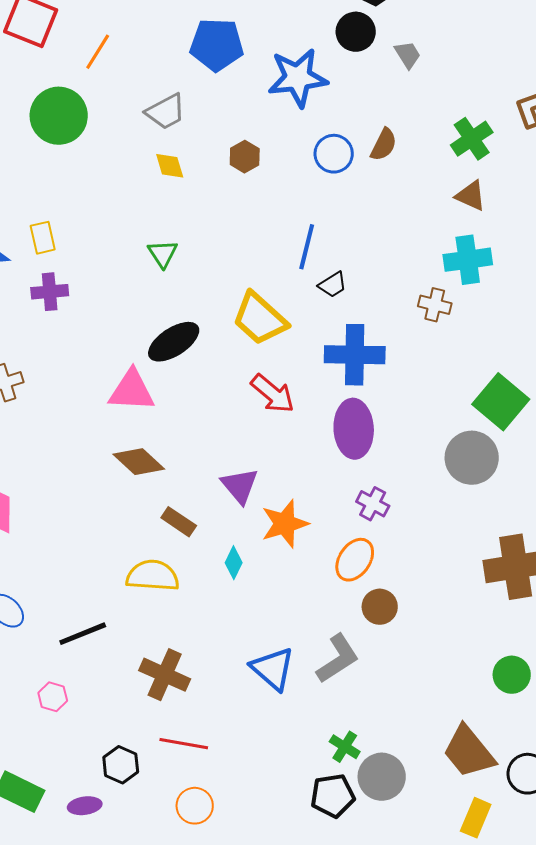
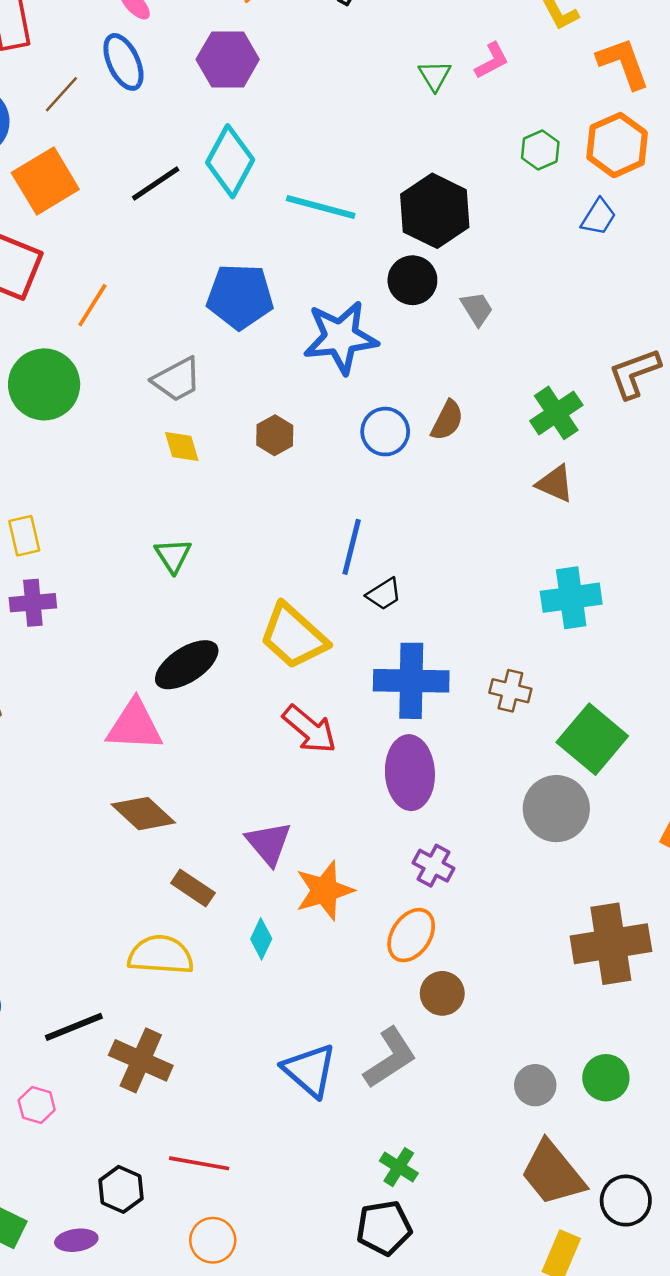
cyan cross: (468, 260) -> (571, 598), moved
brown cross: (435, 305) -> (510, 691), moved
brown cross: (165, 675) -> (141, 1060), moved
gray circle: (382, 777) -> (535, 1085), moved, size x0.7

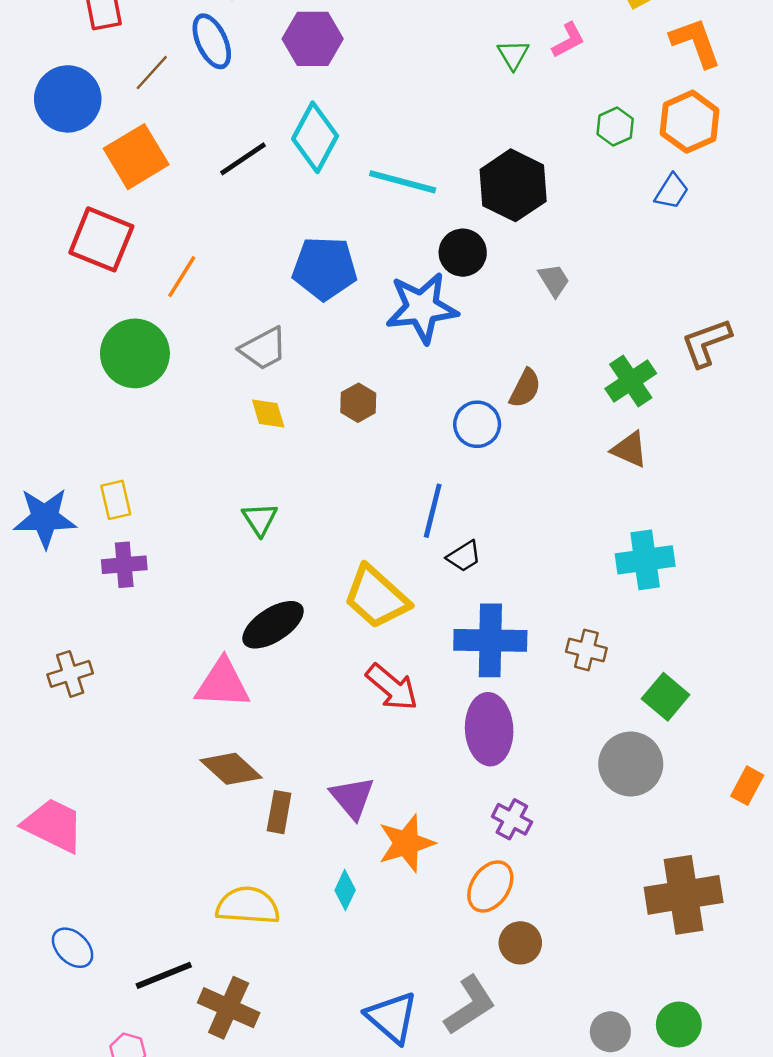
black circle: (412, 280) -> (463, 253), moved
blue circle: (385, 432) -> (477, 424), moved
green square: (592, 739) -> (666, 697), size x0.7
brown rectangle: (193, 888) -> (279, 812), moved, turned 66

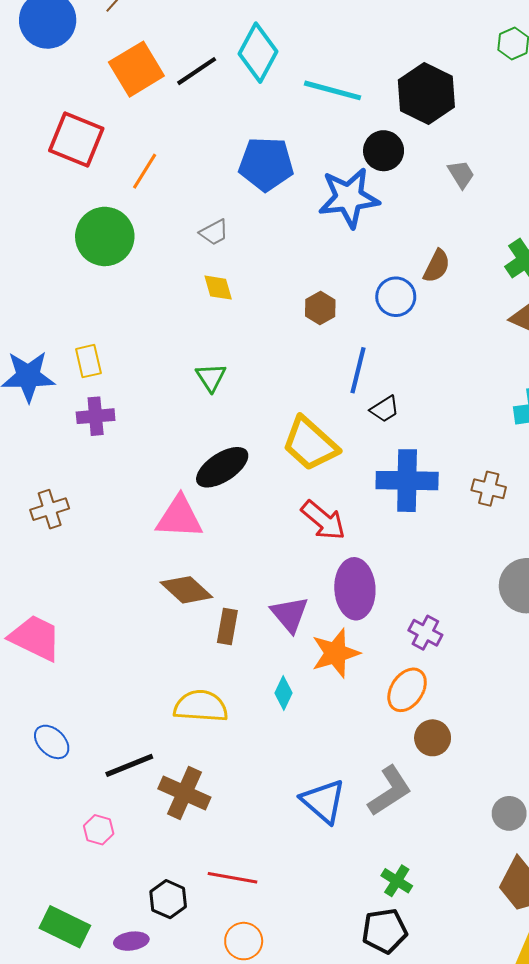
orange square: (136, 157) -> (136, 69), moved
gray trapezoid: (263, 349) -> (214, 232), size x0.7
brown hexagon: (358, 403) -> (320, 308), moved
purple ellipse: (489, 729) -> (355, 589), moved

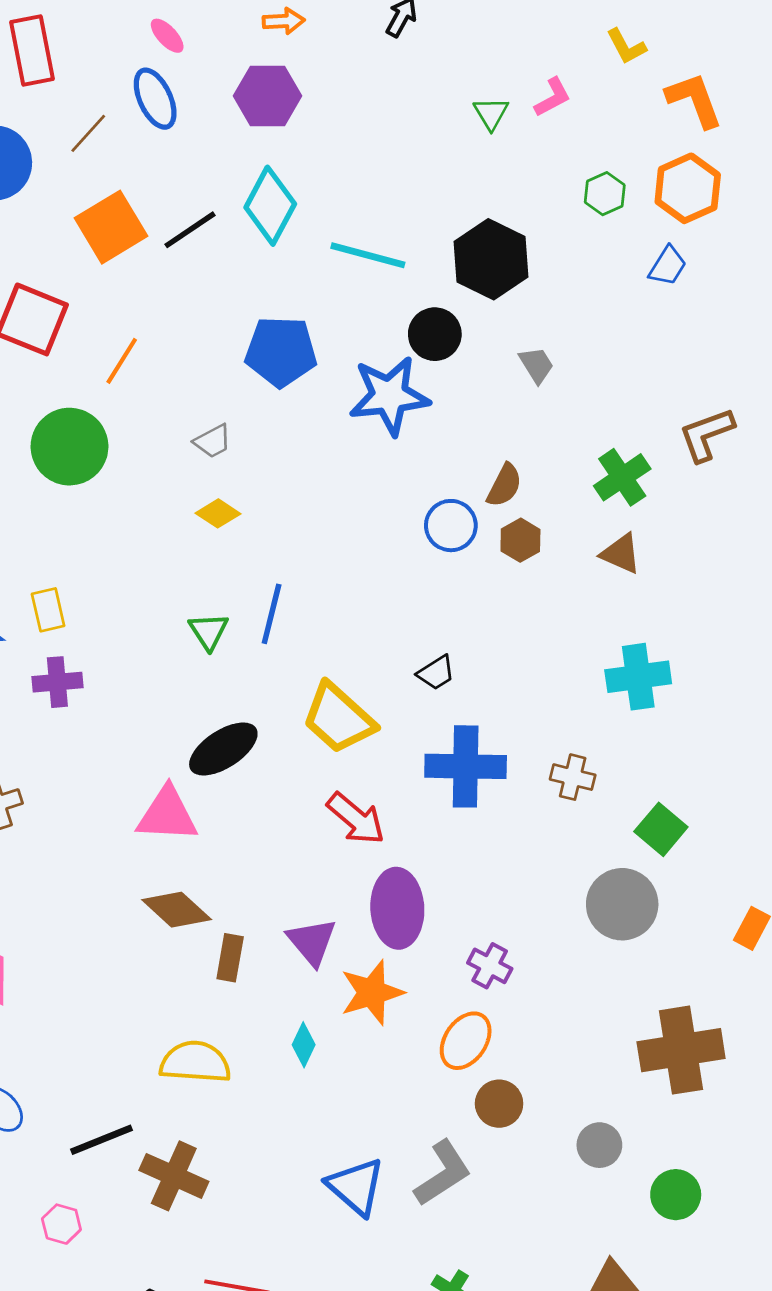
yellow diamond: (218, 288) -> (218, 513), turned -40
brown hexagon: (320, 308) -> (520, 540), moved
blue line: (358, 370) -> (272, 614), moved
gray circle: (509, 813) -> (599, 1145), moved

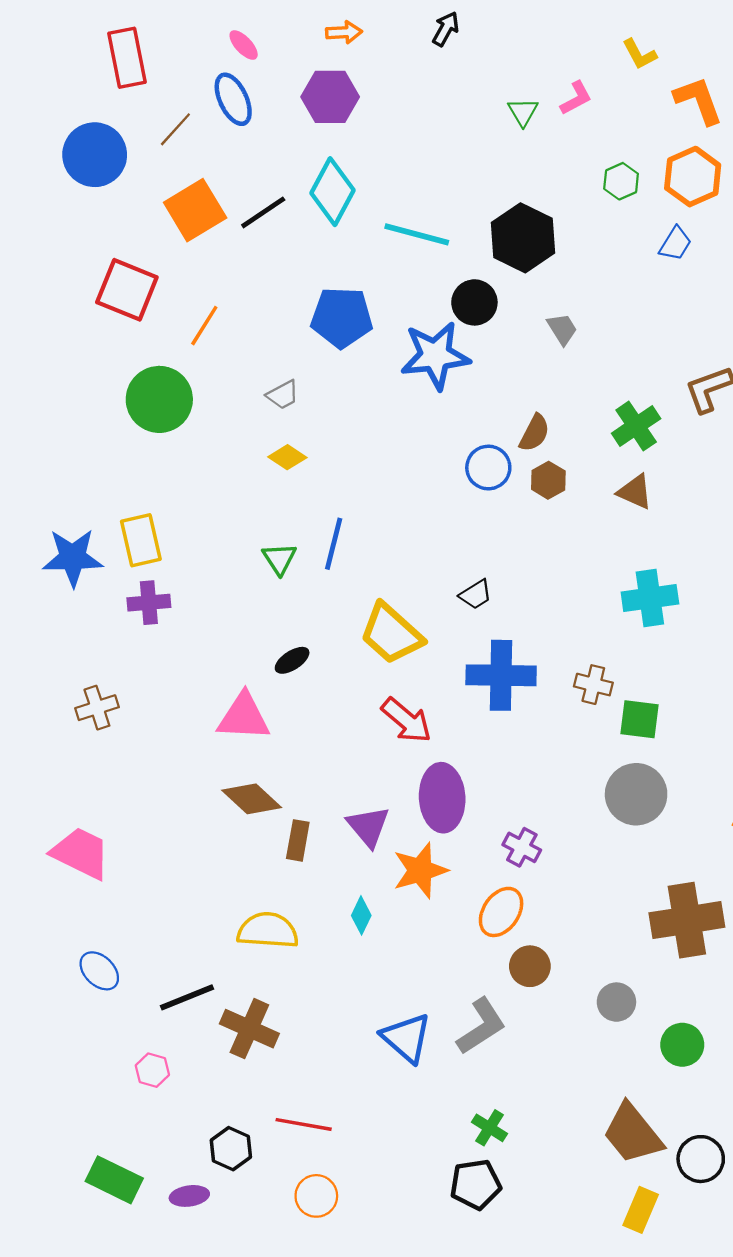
yellow rectangle: (48, 610) -> (141, 540), size x1.4
black ellipse: (223, 749) -> (292, 660), size x0.6
green square: (661, 829) -> (640, 719), moved, turned -33

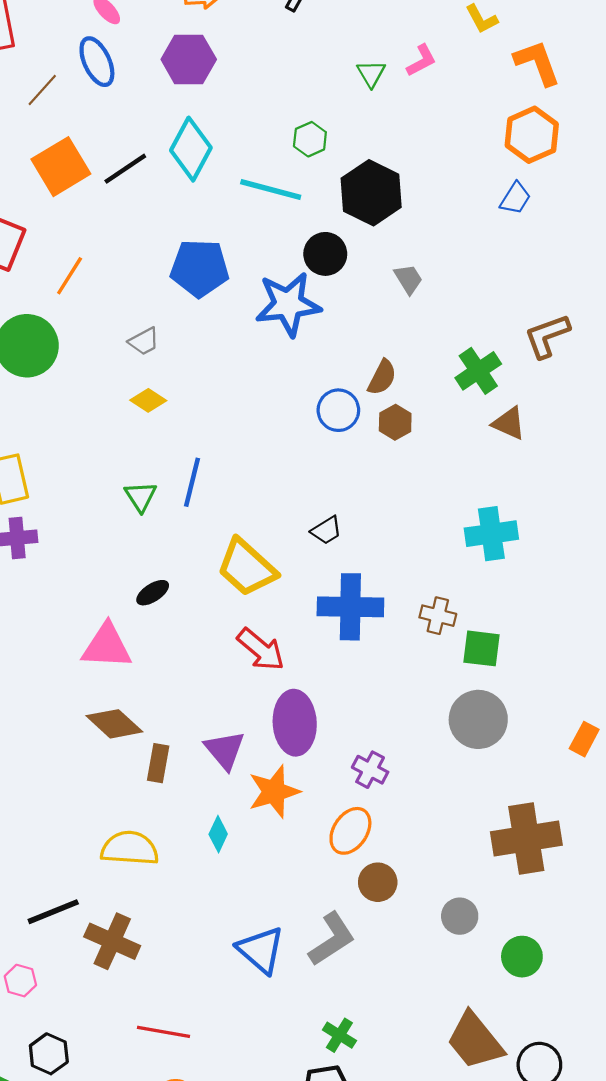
green hexagon: (621, 181) -> (310, 139), moved
brown triangle: (635, 492) -> (509, 423), moved
black hexagon: (231, 1149) -> (49, 1054), moved

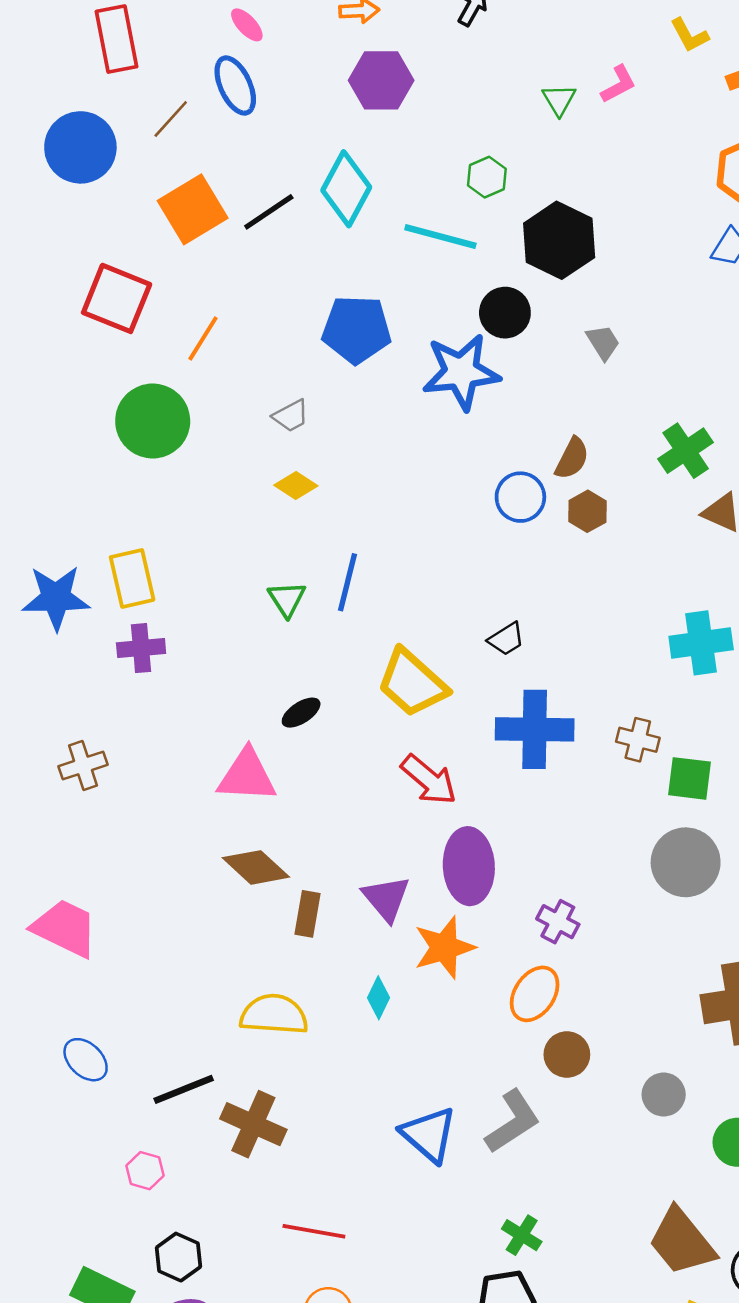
purple hexagon: (189, 59) -> (381, 80), moved

